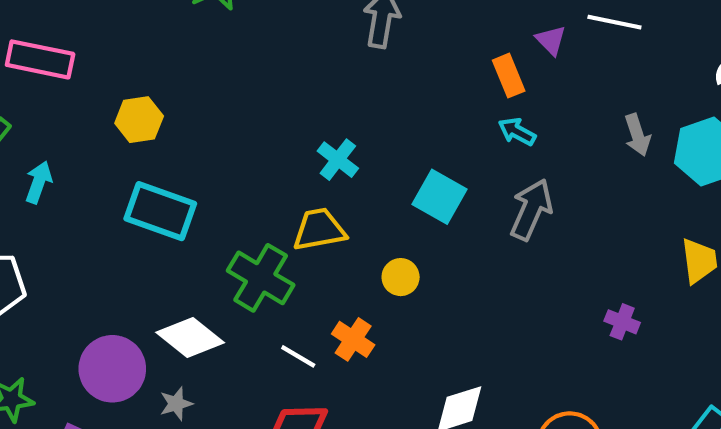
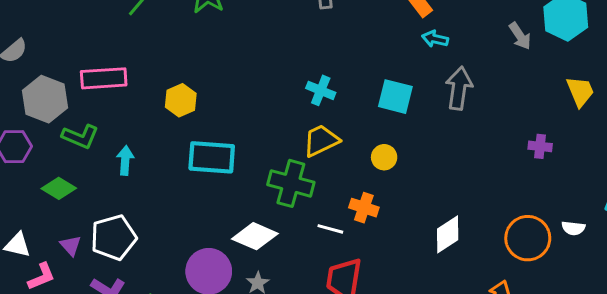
gray arrow: (637, 135) -> (520, 36), moved

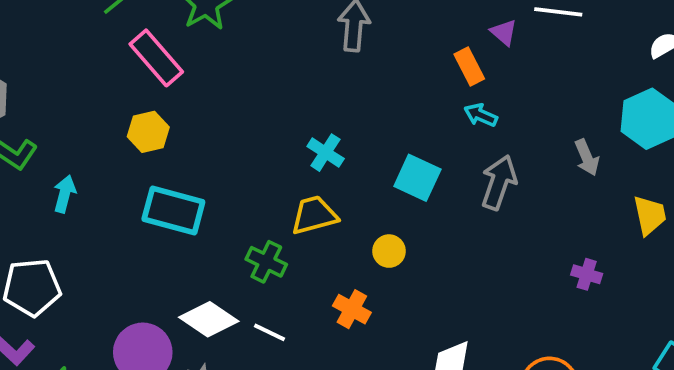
gray arrow: (520, 36) -> (587, 157), moved
pink rectangle: (104, 78) -> (156, 58), moved, turned 42
green cross: (291, 183) -> (266, 262), size x0.7
white line: (330, 229) -> (269, 332), moved

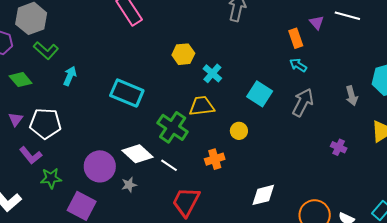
yellow hexagon: (148, 132) -> (183, 54), moved
green cross: (266, 262) -> (173, 127), size x1.4
purple cross: (587, 274) -> (339, 147), moved
orange cross: (352, 309) -> (215, 159), turned 36

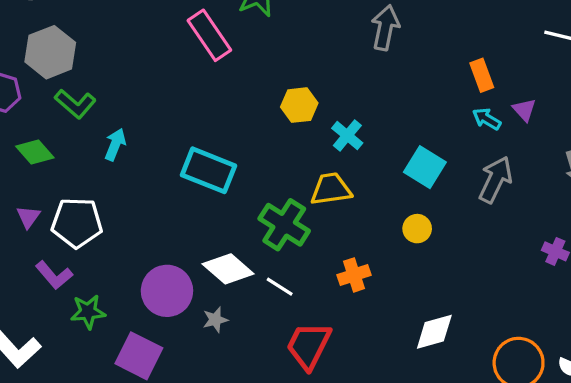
purple triangle: (317, 23) -> (524, 110), moved
yellow circle: (239, 131) -> (417, 229), moved

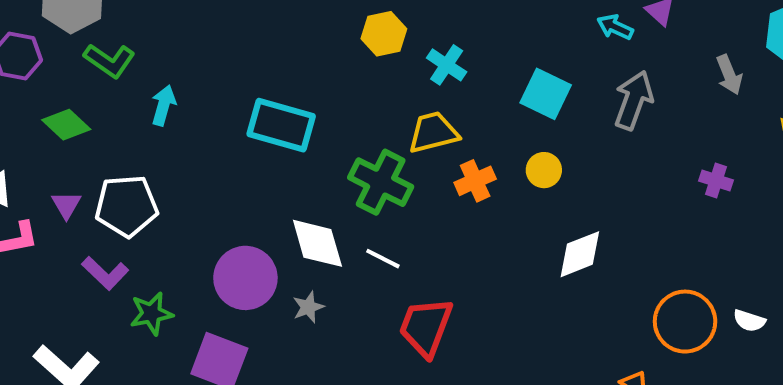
white diamond: (228, 269) -> (317, 243), turned 39
orange cross: (354, 275) -> (475, 181), moved
white diamond: (434, 332) -> (580, 254), moved

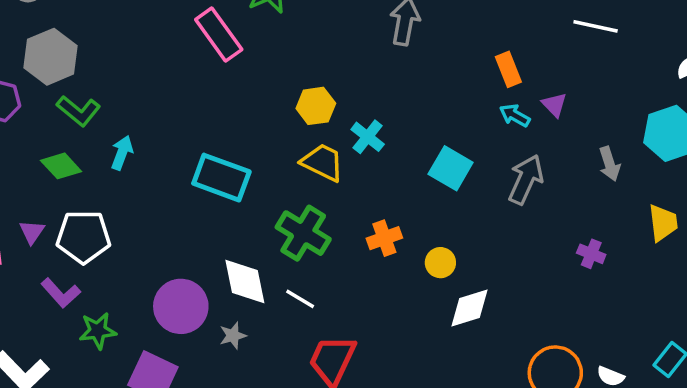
green diamond: (66, 125) -> (61, 166), moved
yellow trapezoid: (433, 133) -> (323, 162), moved, turned 36
yellow circle: (544, 170) -> (440, 263), moved

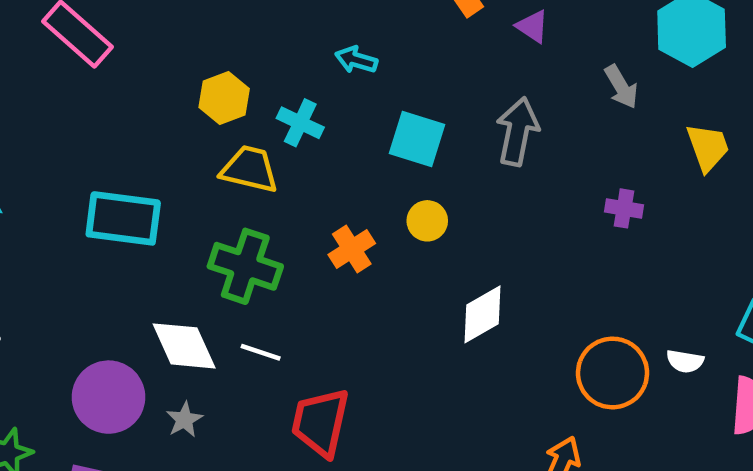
cyan arrow: (515, 115) -> (356, 60), moved
yellow circle: (440, 263) -> (427, 221), moved

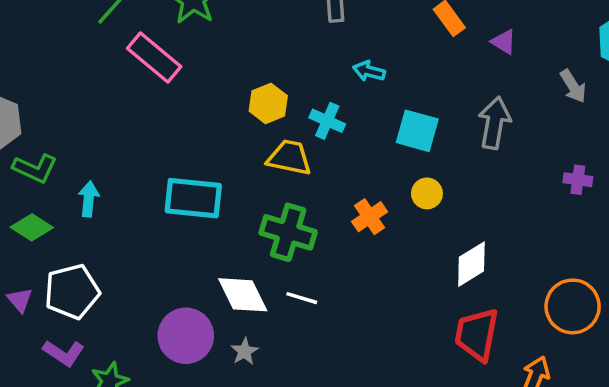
red trapezoid: (320, 422) -> (477, 335), moved

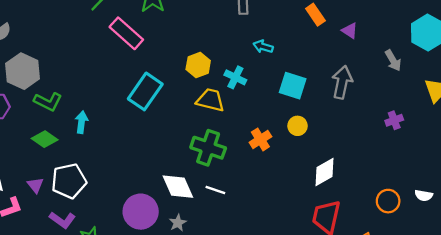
purple cross: (578, 180) -> (394, 120), turned -30
cyan rectangle: (193, 198) -> (145, 91), moved, turned -63
orange circle: (573, 306) -> (388, 201), size x0.7

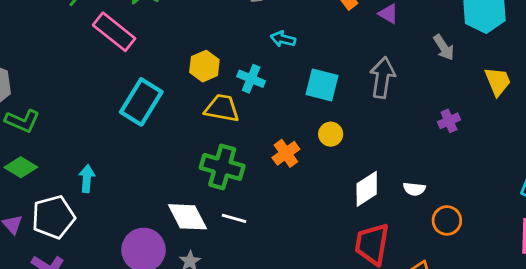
cyan arrow: (81, 122) -> (87, 179), moved
white semicircle: (424, 195) -> (414, 189), moved

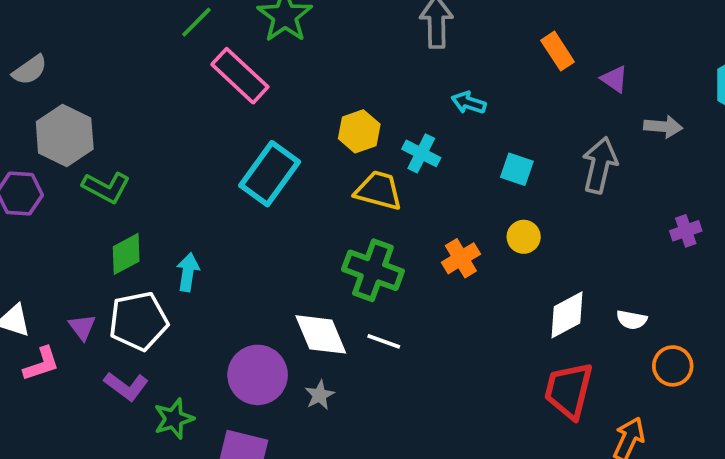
gray arrow: (444, 47) -> (663, 127), moved, turned -56
cyan square: (322, 85) -> (517, 169), size x0.7
green diamond: (21, 167) -> (126, 254), moved, turned -64

